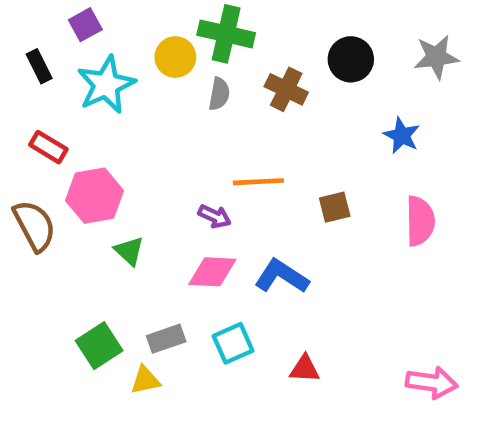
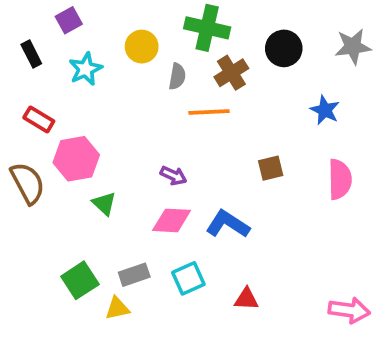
green cross: (226, 34) -> (207, 28), moved
cyan star: (106, 85) -> (86, 69), size x0.7
brown cross: (286, 89) -> (231, 73), turned 32
orange line: (258, 182) -> (209, 112), moved

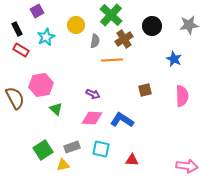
green cross: (207, 28) -> (111, 15), turned 30
red rectangle: (39, 119) -> (21, 50), moved
cyan square: (188, 278) -> (101, 149), turned 36

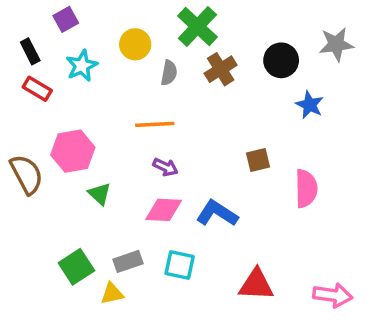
black circle: (152, 26) -> (281, 60), moved
orange line: (112, 60) -> (155, 124), moved
pink semicircle: (182, 96) -> (306, 188), moved
red triangle: (132, 160) -> (256, 285), moved, size x1.5

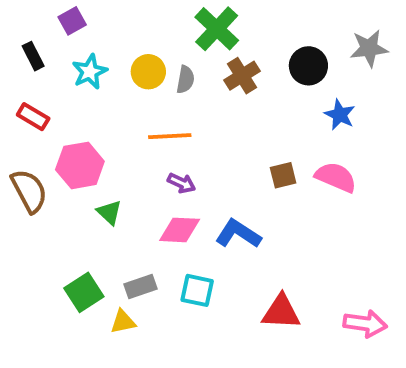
yellow circle: (135, 44) -> (148, 72), moved
red rectangle: (37, 89) -> (33, 117), moved
pink semicircle: (306, 188) -> (336, 177), moved, turned -66

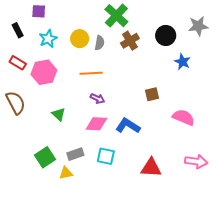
purple square: (72, 21) -> (39, 11), turned 32
pink hexagon: (80, 165) -> (44, 72), moved
pink semicircle: (336, 177) -> (184, 117), moved
pink arrow: (365, 324) -> (196, 161), moved

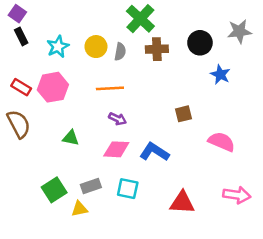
purple square: (39, 11) -> (17, 14), moved, turned 32
brown cross: (130, 41) -> (157, 49), turned 30
red rectangle: (18, 63) -> (21, 87), moved
green triangle: (59, 114) -> (71, 138), turned -32

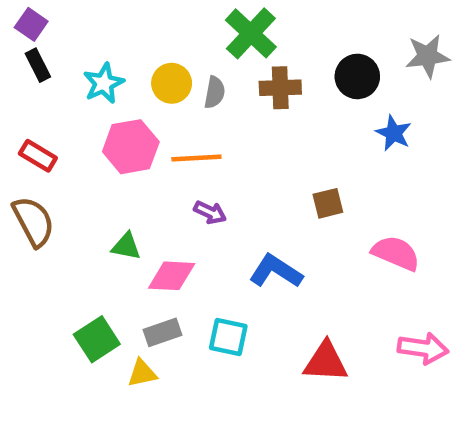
pink hexagon: (53, 87) -> (131, 147), moved
pink diamond: (116, 149) -> (172, 276), moved

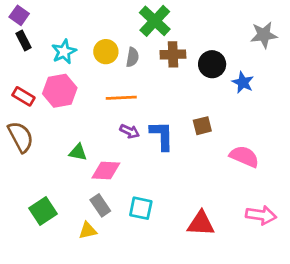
black circle: (357, 76) -> (212, 64), moved
pink hexagon: (131, 147) -> (60, 91), moved
blue L-shape: (276, 271) -> (162, 135), moved, turned 56
gray rectangle: (163, 332) -> (100, 205), turned 75
green square: (97, 339) -> (43, 211), moved

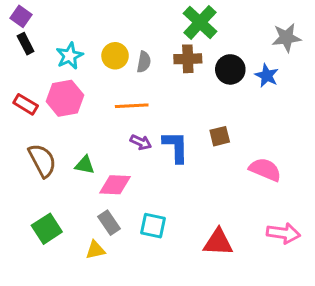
green cross: (155, 21) -> (200, 22), moved
blue star: (243, 82) -> (267, 76), moved
brown semicircle: (21, 137) -> (42, 160), moved

